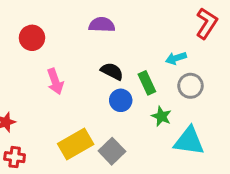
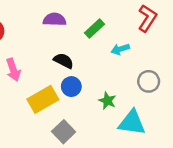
green rectangle: (147, 83) -> (94, 29), moved, turned 72
gray circle: (191, 86) -> (149, 81), moved
yellow rectangle: (76, 144) -> (43, 99), moved

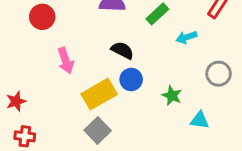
cyan triangle: (132, 123) -> (200, 120), size x0.6
gray square: (64, 132) -> (98, 130), moved

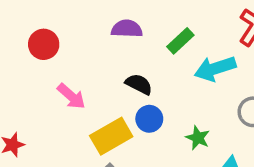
cyan arrow: (186, 37) -> (215, 69), size x1.6
pink arrow: (66, 61) -> (71, 96), turned -30

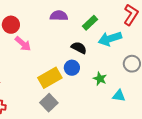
black semicircle: (139, 84) -> (79, 48), moved
pink arrow: (71, 96) -> (23, 44), moved

